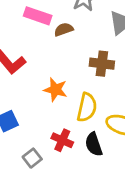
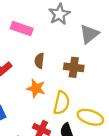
brown semicircle: (64, 29) -> (39, 61), moved, turned -64

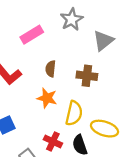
pink rectangle: (22, 29) -> (32, 35), turned -50

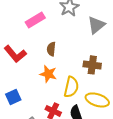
brown cross: (87, 76) -> (92, 65), moved

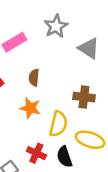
gray triangle: (96, 25) -> (89, 48), turned -48

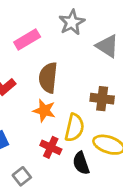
brown semicircle: (34, 78) -> (48, 78), size x1.6
red cross: (36, 153) -> (51, 147), moved

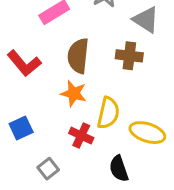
brown cross: (102, 99) -> (129, 56), moved
black semicircle: (81, 163) -> (119, 169), moved

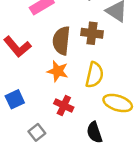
brown cross: (129, 56) -> (92, 33), moved
yellow semicircle: (108, 113) -> (94, 75), moved

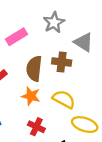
yellow semicircle: (94, 75) -> (64, 99), turned -75

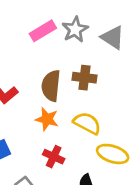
pink rectangle: (17, 37) -> (43, 31), moved
gray triangle: (84, 42) -> (113, 37), moved

